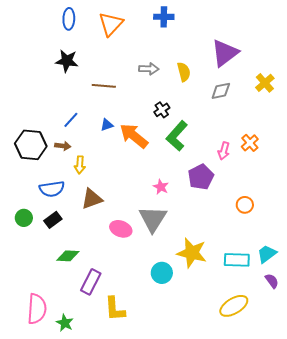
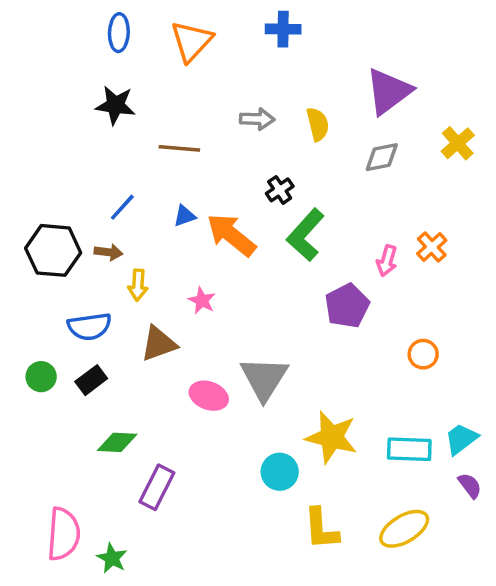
pink star: (161, 187) -> (202, 301), moved
yellow L-shape: (115, 309) -> (321, 529), moved

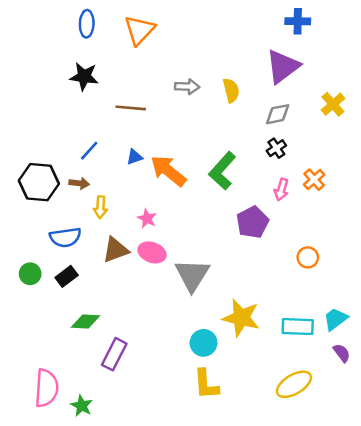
blue cross: (283, 29) -> (298, 21), moved
black cross: (280, 190) -> (276, 148), moved
pink ellipse: (209, 396) -> (152, 252), moved
yellow L-shape: (321, 529) -> (206, 384), moved

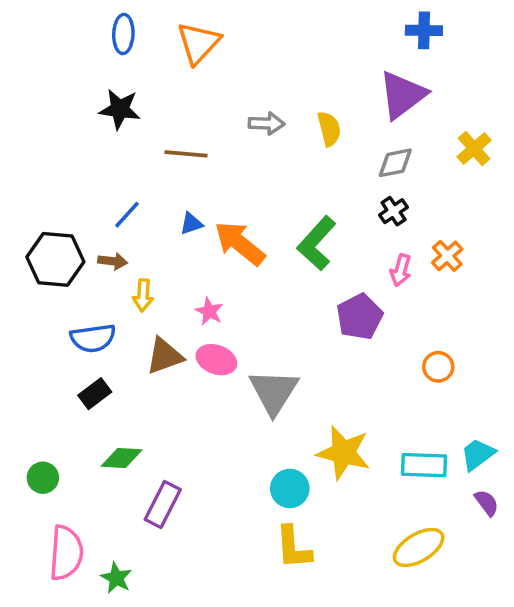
green circle: (30, 274) -> (43, 478), moved

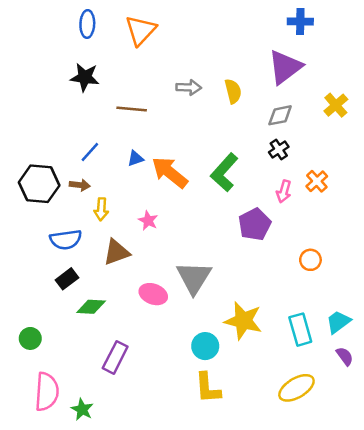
pink ellipse: (216, 360) -> (153, 294), moved
green diamond: (122, 458) -> (91, 307), moved
cyan rectangle: (424, 465) -> (300, 330), turned 72

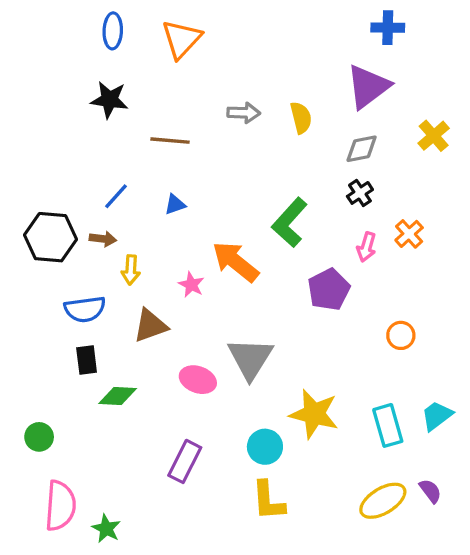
orange arrow: (170, 172) -> (236, 262), moved
black rectangle: (67, 279) -> (87, 360), turned -60
purple semicircle: (345, 356) -> (430, 491), moved
purple rectangle: (115, 357) -> (185, 461), moved

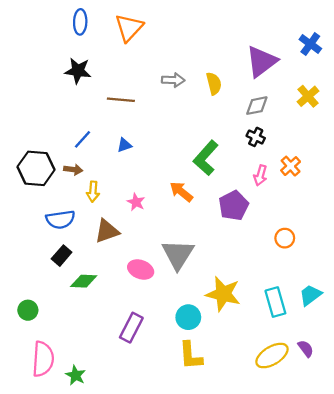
blue cross: (388, 28) -> (310, 44), moved, turned 35
black cross: (360, 193) -> (256, 137), turned -30
orange arrow: (236, 262) -> (181, 192), moved, size x0.7
black rectangle: (87, 360) -> (62, 256), turned 48

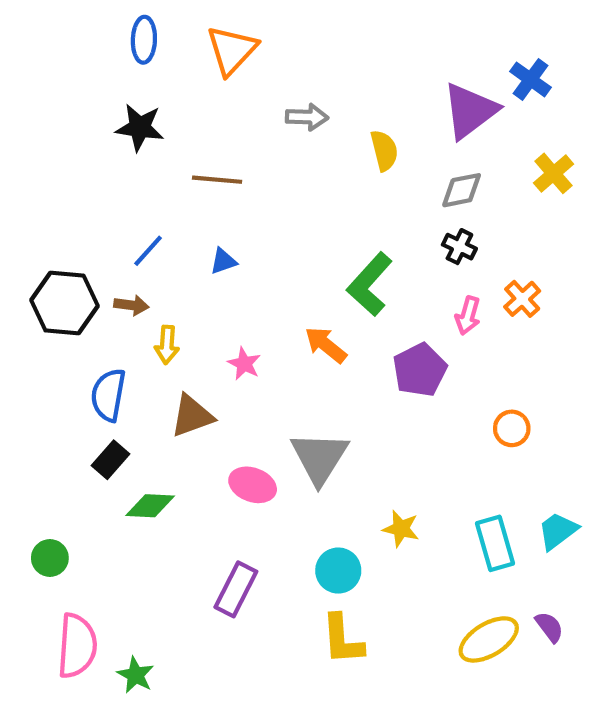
blue cross: (310, 44) -> (531, 79), moved
gray arrow: (173, 80) -> (307, 117), moved
blue semicircle: (60, 220) -> (108, 395), turned 108
yellow star: (223, 294) -> (401, 529), size x0.6

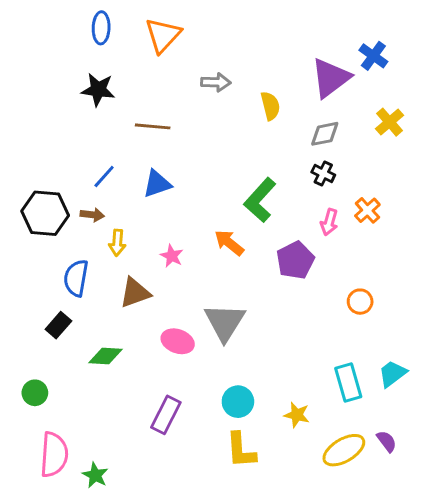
blue triangle: (223, 261) -> (157, 184), size x1.5
black rectangle: (110, 460) -> (58, 325), moved
yellow star: (401, 529) -> (297, 415), moved

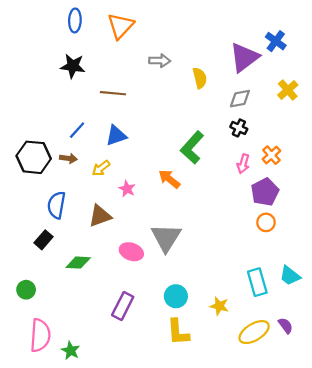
yellow arrow: (117, 243) -> (101, 168), moved, turned 48
purple pentagon: (295, 260) -> (265, 192), moved
cyan trapezoid: (392, 374) -> (290, 276), turned -105

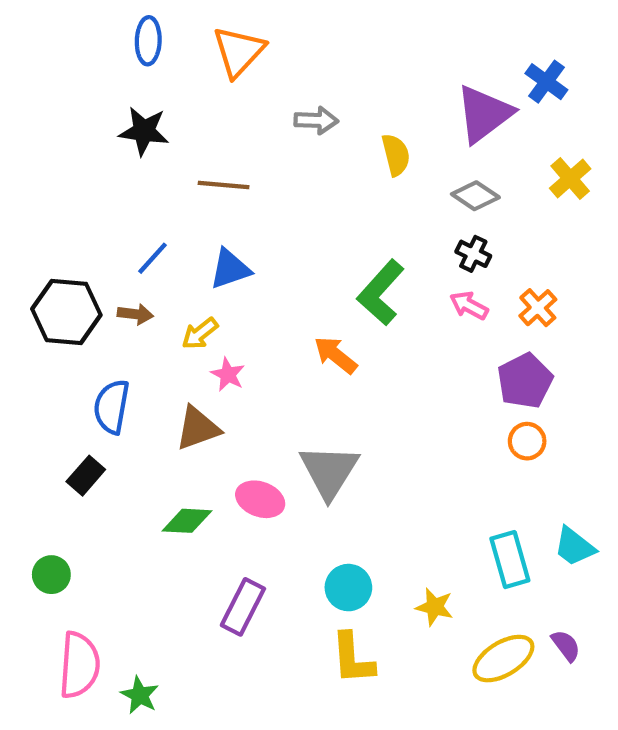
gray diamond: (240, 99) -> (475, 196), turned 45
pink arrow: (243, 164) -> (469, 306), moved, turned 102
pink star: (127, 189) -> (228, 374), moved
green diamond: (78, 263) -> (187, 521), moved

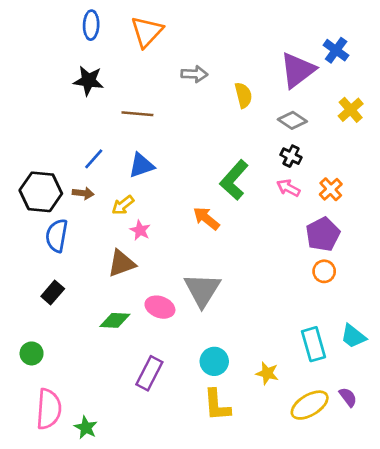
blue semicircle: (112, 407) -> (57, 236), moved

